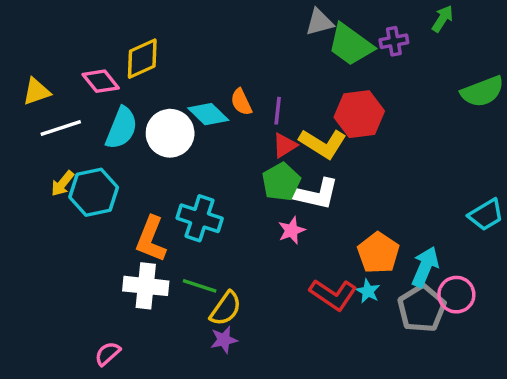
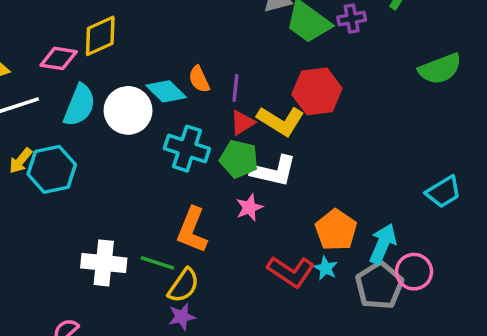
pink diamond: (101, 81) -> (59, 58), turned -42
green pentagon: (281, 182) -> (239, 159), turned -30
cyan cross: (200, 218) -> (187, 149), moved
orange L-shape: (151, 239) -> (192, 230), moved

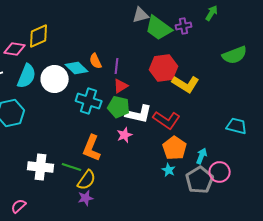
yellow L-shape: (281, 121) -> (186, 84), moved
cyan trapezoid: (443, 192) -> (237, 126), turned -135
cyan arrow: (383, 244) -> (202, 156), size x0.7
red L-shape: (291, 272) -> (167, 120), moved

